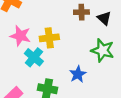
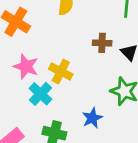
yellow cross: (49, 38) -> (61, 72), turned 30

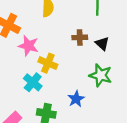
pink star: (26, 67) -> (28, 46), moved

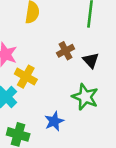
brown cross: (80, 37) -> (66, 51), turned -32

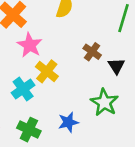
brown cross: (66, 51) -> (92, 52), turned -36

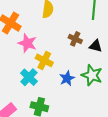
black triangle: (116, 66) -> (96, 46), turned -32
blue star: (68, 122) -> (67, 78), moved

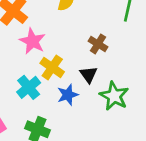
black triangle: (96, 46) -> (89, 75), moved, turned 32
blue star: (67, 78) -> (68, 95), moved

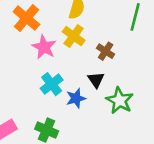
yellow cross: (52, 67) -> (74, 36), moved
cyan cross: (29, 87) -> (52, 84), moved

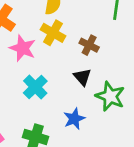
blue star: (76, 98) -> (74, 119), moved

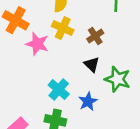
brown cross: (89, 45) -> (95, 36), turned 35
cyan cross: (35, 87) -> (59, 90), moved

